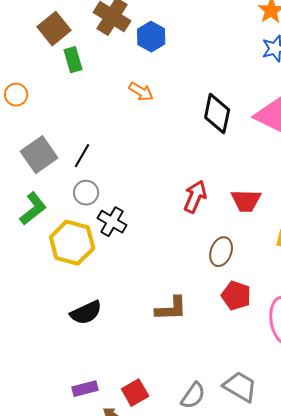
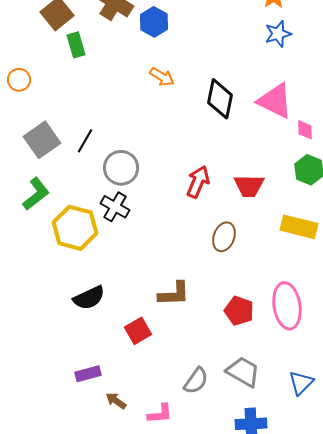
orange arrow: (141, 92) -> (162, 77), moved
gray circle: (86, 193) -> (121, 168), moved, size x1.4
red pentagon: (236, 296) -> (239, 311), moved
red square: (135, 393) -> (138, 331), moved

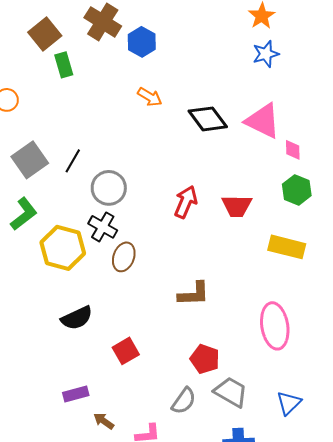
black diamond: (220, 99) -> (208, 119), turned -48
brown ellipse: (224, 237) -> (124, 257), moved
brown L-shape: (174, 294) -> (194, 294), moved
red pentagon: (239, 311) -> (205, 359), moved

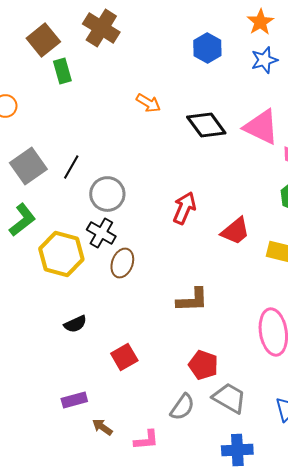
blue hexagon: (142, 42) -> (207, 48), moved
red trapezoid: (237, 206) -> (235, 231), moved, turned -40
black semicircle: (77, 318) -> (75, 324), size x0.7

